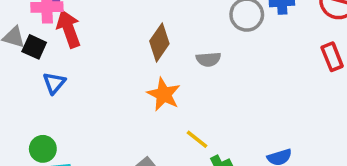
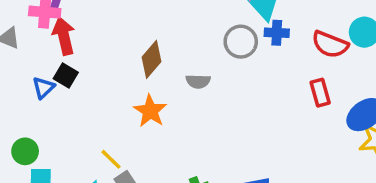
black square: (34, 47) -> (66, 75), moved
yellow line: (197, 139) -> (111, 159), moved

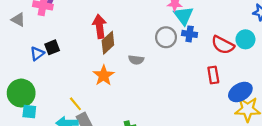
red arrow: (64, 36) -> (100, 26), moved
black square: (66, 75) -> (52, 47), turned 32
green circle: (25, 151) -> (21, 93), size x1.6

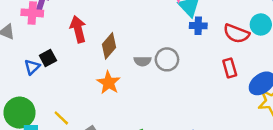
red arrow: (100, 26) -> (78, 29), moved
gray circle: (166, 37) -> (167, 59), moved
yellow line: (75, 104) -> (61, 118), moved

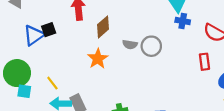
blue triangle: (32, 67) -> (34, 35), size x1.5

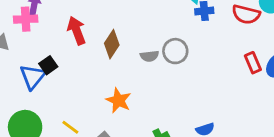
orange star: (98, 59) -> (118, 100), moved
red rectangle: (204, 62) -> (253, 63), moved

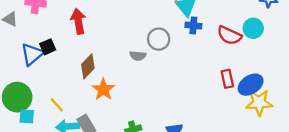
brown diamond: (112, 44) -> (88, 66), moved
gray circle: (175, 51) -> (159, 39), moved

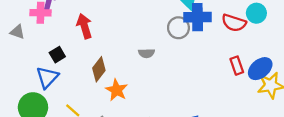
blue cross: (193, 25) -> (197, 17), size x1.6
gray circle: (159, 39) -> (178, 28), moved
blue triangle: (32, 54) -> (47, 77), moved

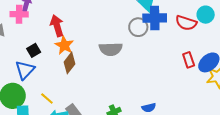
gray semicircle: (147, 53) -> (111, 49), size x1.6
orange star: (117, 90) -> (64, 45), moved

